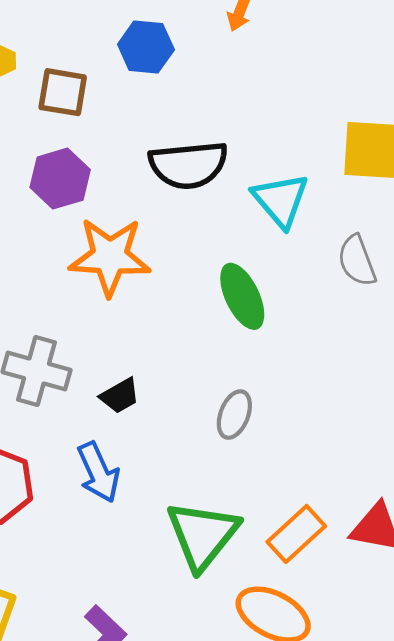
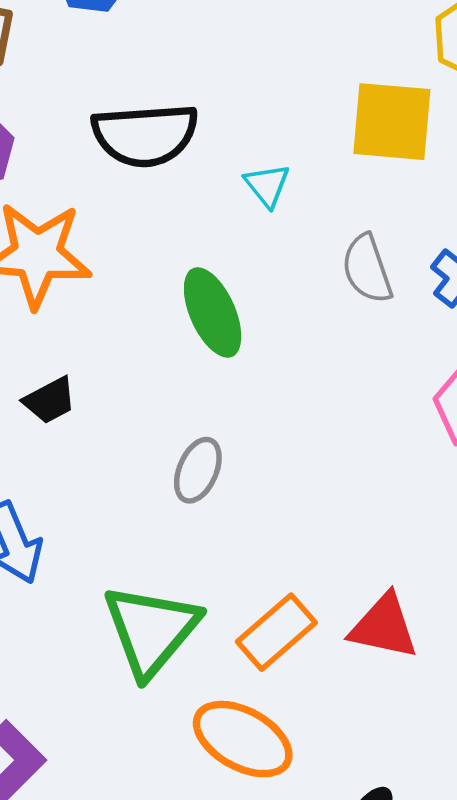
cyan triangle: (281, 200) -> (267, 185), size x0.6
black trapezoid: (120, 396) -> (50, 400), moved

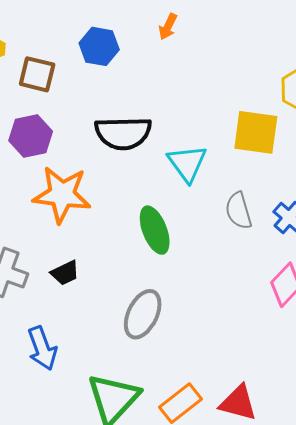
cyan triangle: (267, 185) -> (187, 163), size x1.6
gray ellipse: (198, 470) -> (143, 314), size x1.4

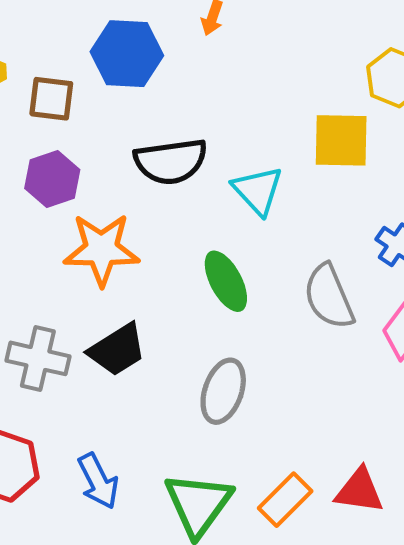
blue hexagon: (99, 46) -> (127, 54), size x1.4
gray semicircle: (239, 211) -> (329, 297), moved, size x1.4
black trapezoid: (65, 273) -> (117, 350), size x1.6
blue arrow: (42, 348) -> (98, 481), moved

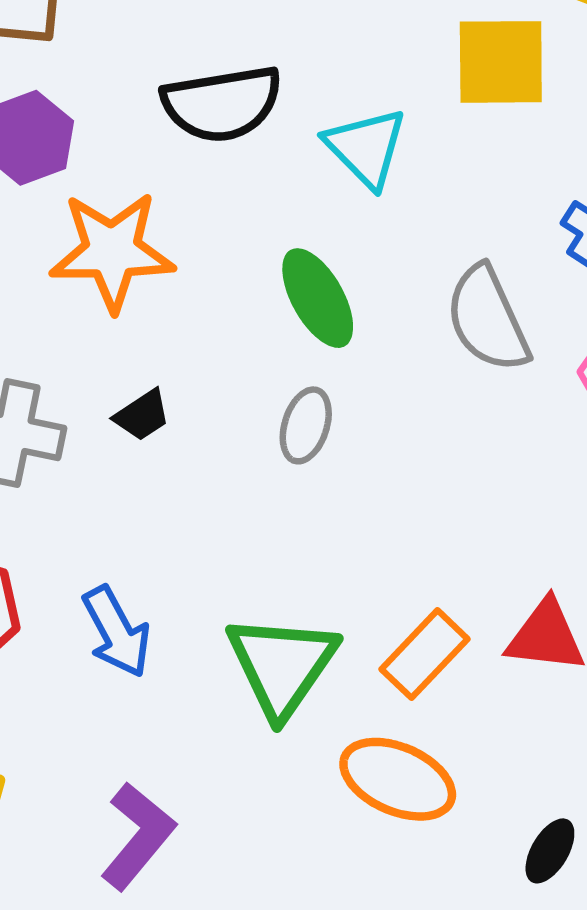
black trapezoid: (117, 350) -> (142, 415), size x0.6
gray ellipse: (223, 391) -> (306, 425), moved, size x0.7

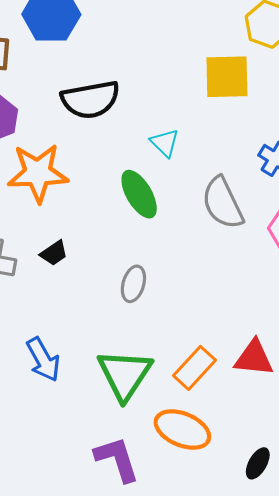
cyan triangle: (366, 148) -> (165, 143), moved, size x0.7
gray ellipse: (306, 425) -> (133, 284), moved
purple L-shape: (138, 836) -> (117, 459), moved, turned -56

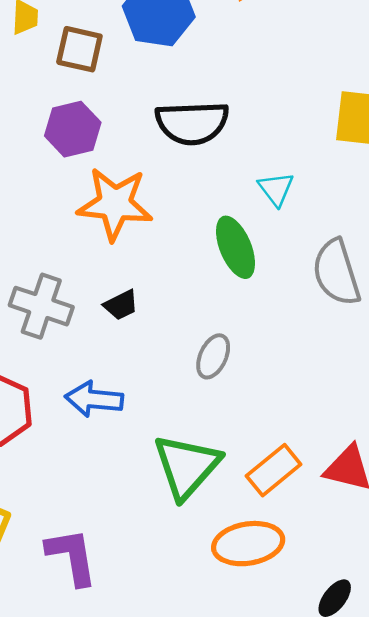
blue arrow: (43, 360) -> (94, 399), moved, turned 117
orange ellipse: (182, 429) -> (248, 544), turned -40
purple L-shape: (117, 459) -> (72, 557), moved

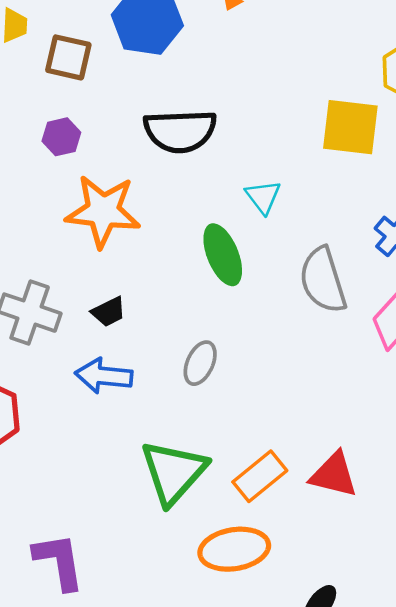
purple hexagon: (73, 129) -> (61, 137), size x0.7
blue arrow: (94, 399) -> (104, 376), moved

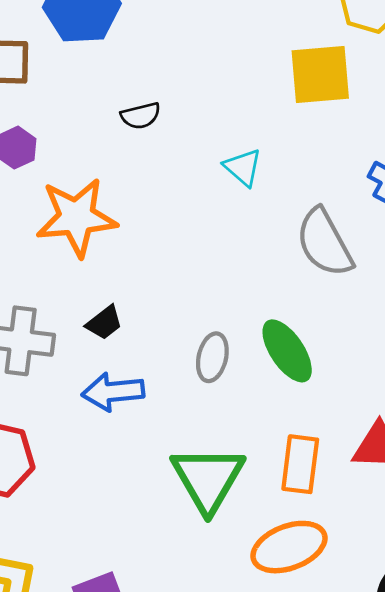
black semicircle: (180, 131) -> (141, 116), size x0.5
green ellipse: (223, 255) -> (287, 351), moved
orange rectangle: (260, 476) -> (300, 464), turned -32

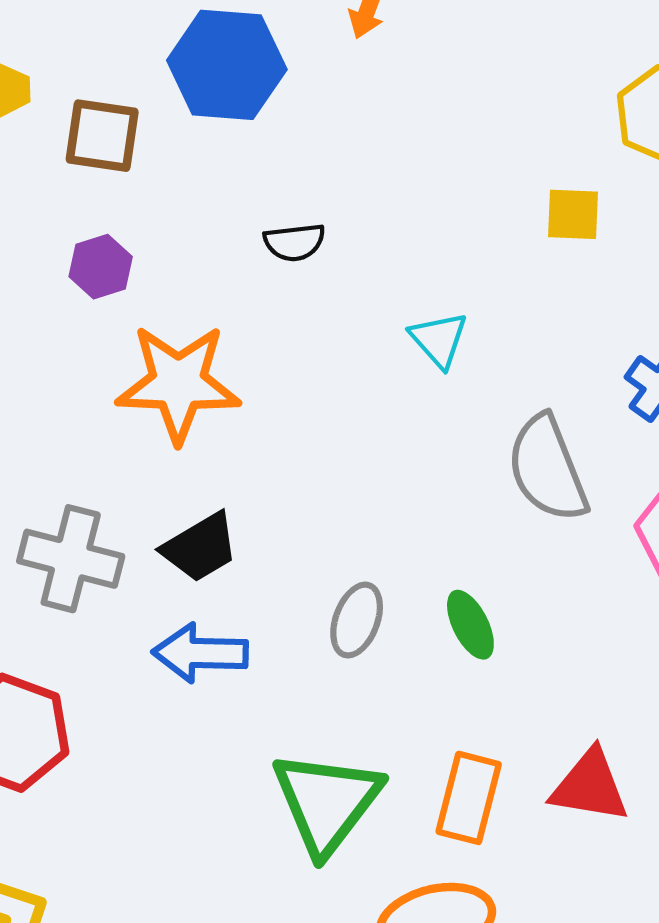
yellow square: (320, 75) -> (573, 214), size x0.6
black trapezoid: (104, 323) -> (200, 547), size x1.4
green ellipse: (287, 351) -> (470, 625), size x0.7

